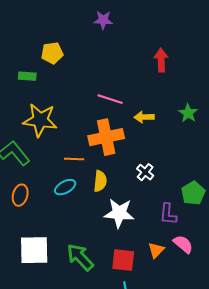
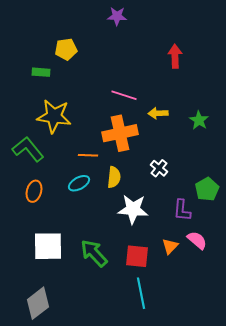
green star: (188, 113) -> (199, 120), moved

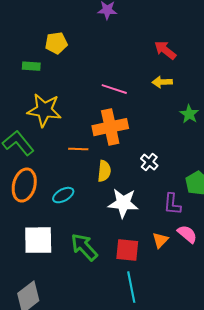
red arrow: (175, 56) -> (165, 50), turned -50
yellow arrow: (158, 113) -> (162, 82), moved
cyan ellipse: (79, 183) -> (63, 195), moved
orange ellipse: (34, 191) -> (24, 185), size x1.5

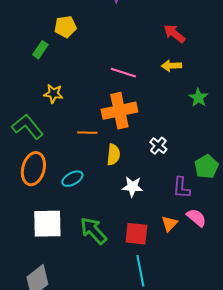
green rectangle: (31, 66) -> (40, 50), turned -60
yellow star: (44, 110) -> (53, 94), size x0.6
white star: (123, 203) -> (132, 187), size x0.7

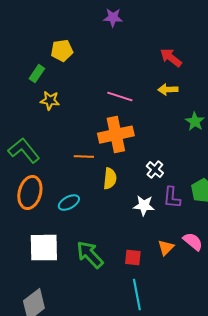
yellow star: (53, 94) -> (50, 101), moved
white star: (132, 187) -> (144, 206), moved
purple L-shape: (181, 188) -> (172, 198), moved
red square: (136, 234) -> (133, 258), size x0.7

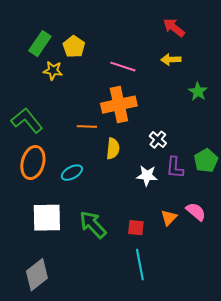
yellow pentagon: (62, 51) -> (74, 47), moved, turned -30
green rectangle: (37, 74) -> (40, 44), size x1.4

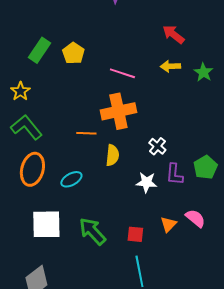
yellow star: (53, 71) -> (20, 91), moved, turned 30
green star: (198, 92) -> (203, 72), moved

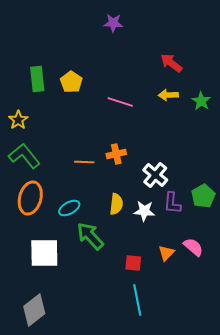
green rectangle: (39, 50) -> (37, 79), turned -40
orange cross: (118, 111) -> (116, 154), moved, size x0.6
white cross: (157, 146) -> (155, 175), size x1.4
yellow semicircle: (112, 155) -> (116, 204), moved
green arrow: (92, 231) -> (90, 236), moved

